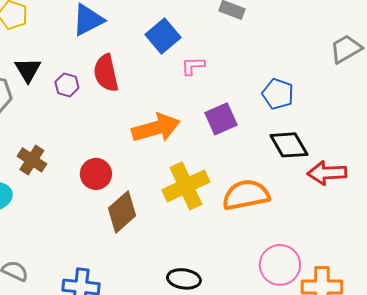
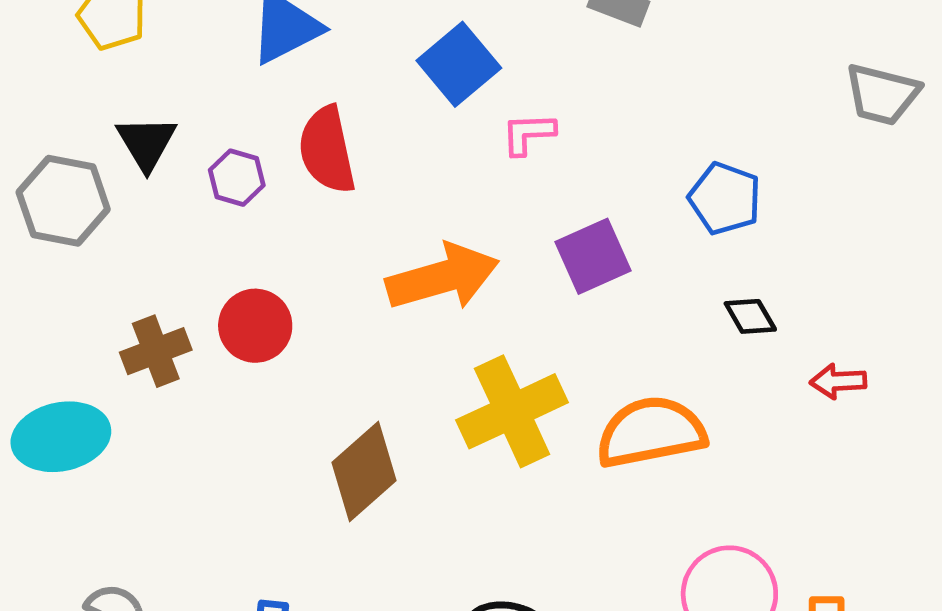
gray trapezoid: (346, 49) -> (882, 94), turned -136
black diamond: (289, 145) -> (750, 316), size x0.6
brown cross: (32, 160) -> (156, 351), turned 36
red arrow: (327, 173) -> (838, 381), size x0.6
red circle: (96, 174) -> (255, 326), moved

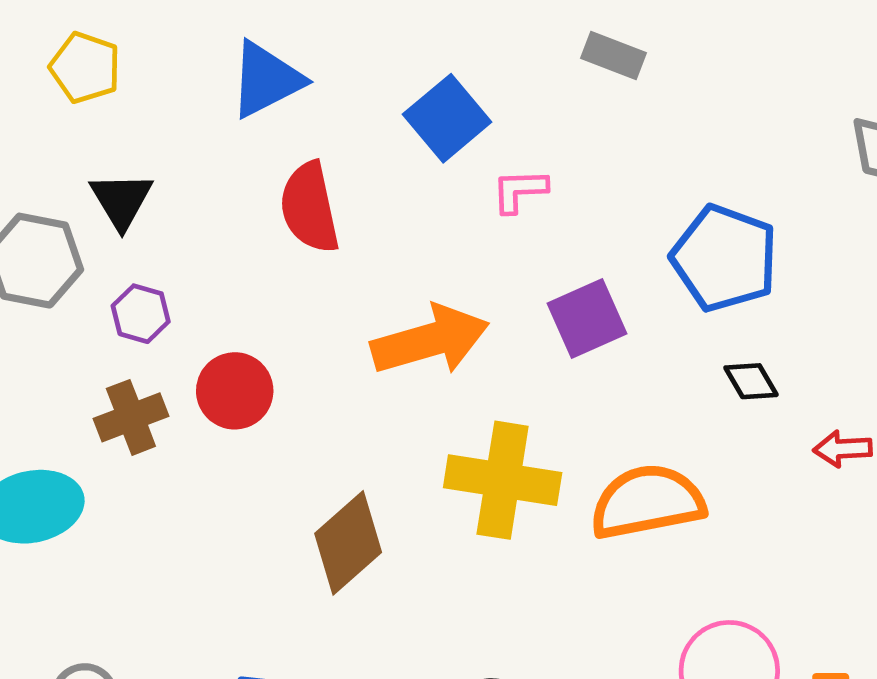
purple hexagon: (237, 178) -> (141, 314), moved
blue pentagon: (725, 198) -> (725, 258), size x1.4
yellow cross: (512, 411) -> (503, 480), turned 34

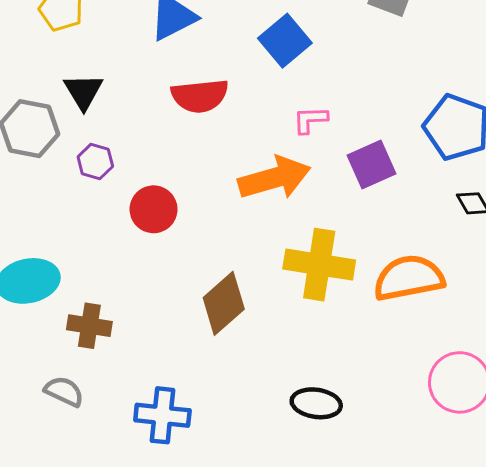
pink L-shape: (519, 191) -> (310, 120), moved
red semicircle: (310, 208) -> (200, 96), turned -84
brown cross: (131, 417) -> (89, 326), moved, turned 30

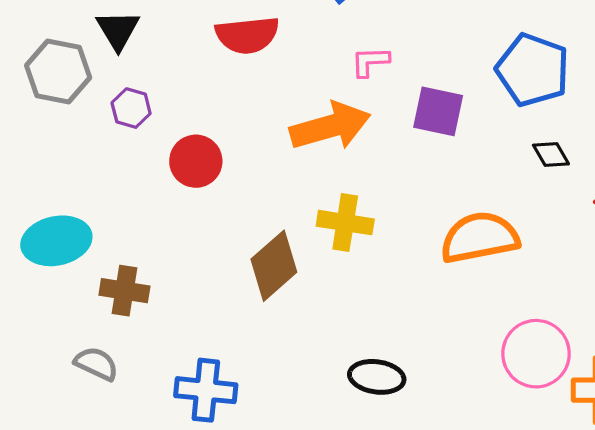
purple square: (371, 165) -> (438, 111), turned 36
yellow cross: (319, 265) -> (345, 223), moved, size x0.7

